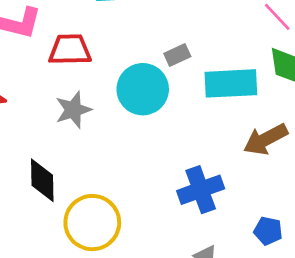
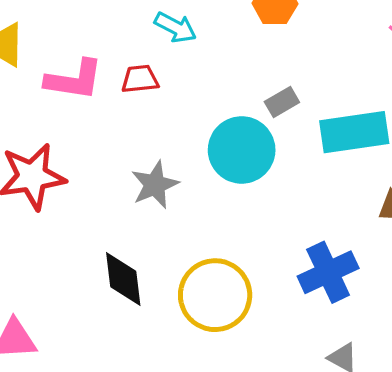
red trapezoid: (70, 50) -> (140, 79), moved, size x0.7
yellow circle: (92, 223) -> (215, 295), moved

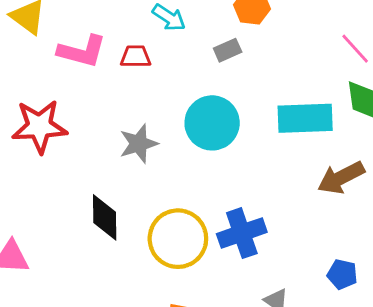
gray rectangle: (282, 102) -> (228, 50), moved
blue cross: (328, 272) -> (242, 233), moved

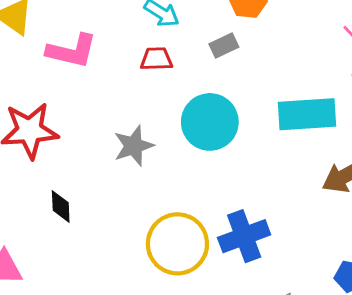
red trapezoid: (136, 56) -> (156, 59), moved
black diamond: (105, 217) -> (61, 206), moved, size x0.7

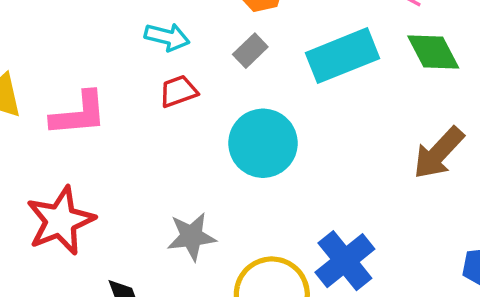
cyan rectangle: (307, 114) -> (343, 56), moved
gray star: (134, 146) -> (191, 236), moved, turned 30

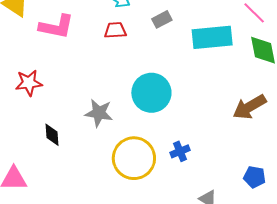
cyan circle: (263, 143) -> (151, 93), moved
red star: (61, 221) -> (29, 83), size x0.7
blue cross: (345, 261) -> (180, 151), size x0.6

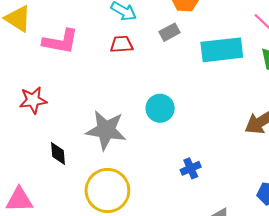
cyan circle: (151, 93) -> (160, 108), size x0.7
gray star: (99, 113) -> (106, 130), size x1.4
yellow circle: (134, 158) -> (107, 190), moved

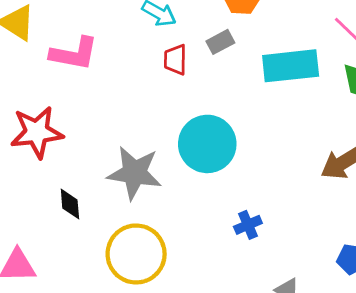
red trapezoid: (122, 44) -> (175, 60), moved, turned -85
red star: (33, 100) -> (37, 132), size x1.4
cyan circle: (160, 108) -> (207, 144), size x1.5

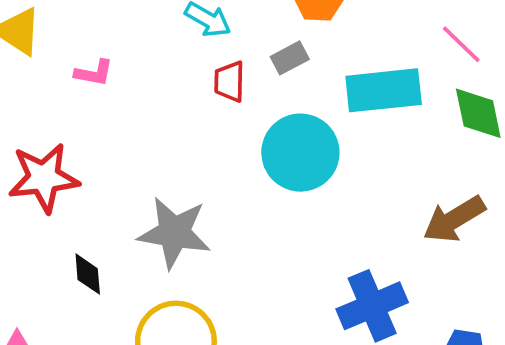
pink L-shape: (74, 54) -> (94, 73), size x0.6
cyan circle: (207, 144) -> (300, 153), moved
blue cross: (248, 225) -> (372, 306), moved, size x1.8

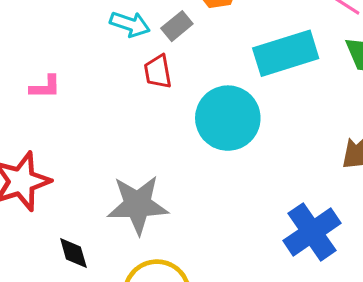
gray rectangle: (290, 58) -> (177, 26), moved

